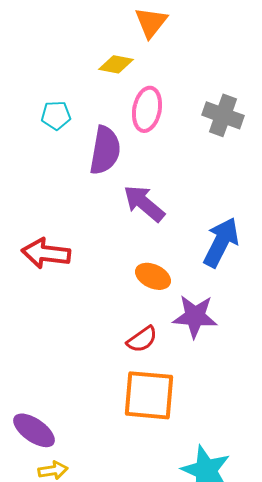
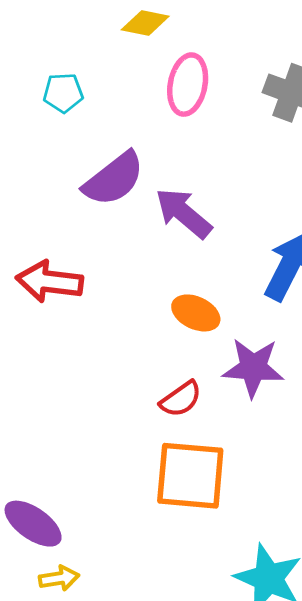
purple semicircle: (105, 150) -> (114, 179), moved, turned 42

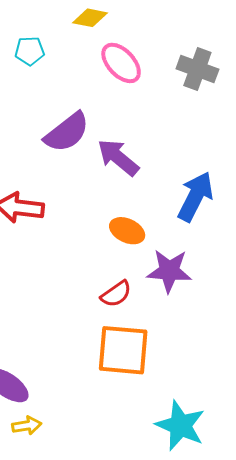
pink ellipse: (188, 85) -> (121, 63), turned -54
cyan pentagon: (63, 93) -> (30, 51), moved

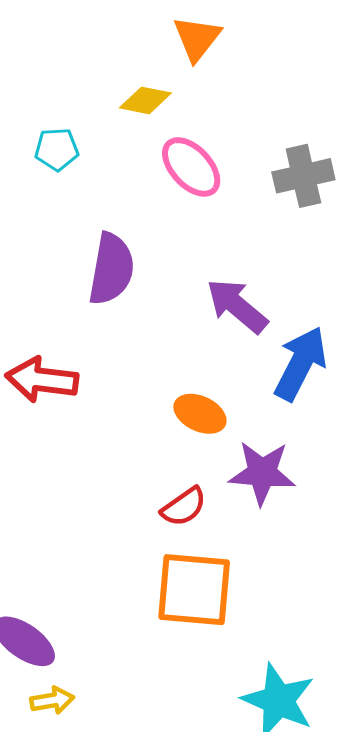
gray cross: (197, 69) -> (303, 176), turned -33
purple semicircle: (67, 132) -> (111, 269), turned -42
purple arrow: (118, 157) -> (237, 306), moved

